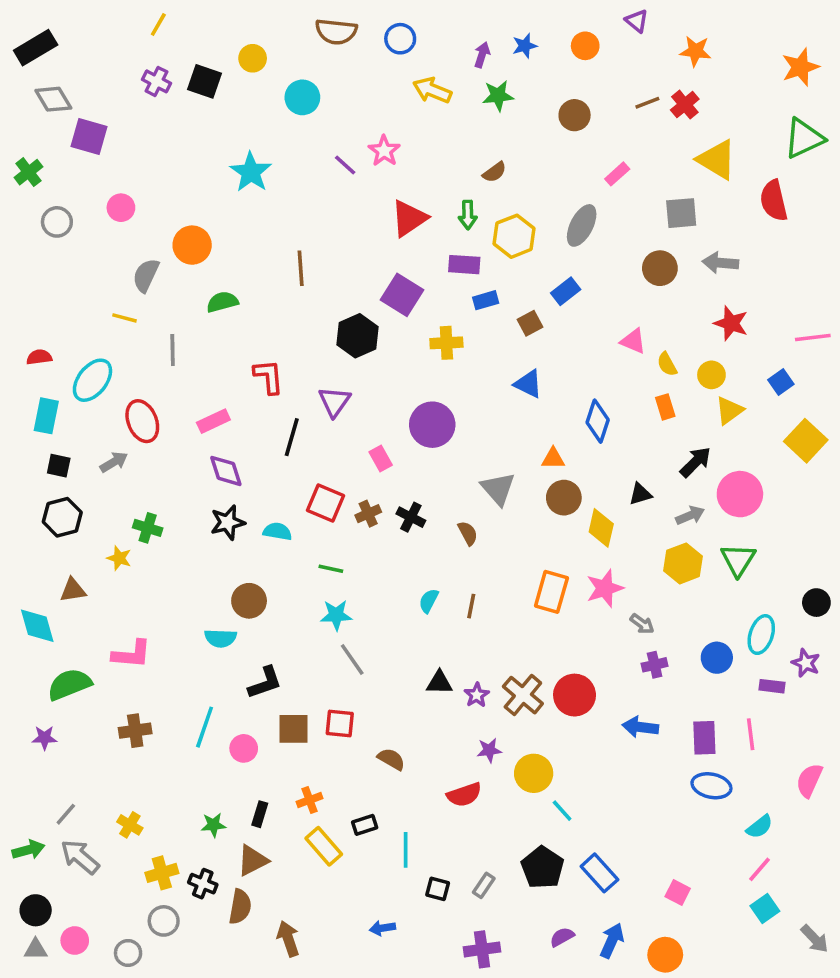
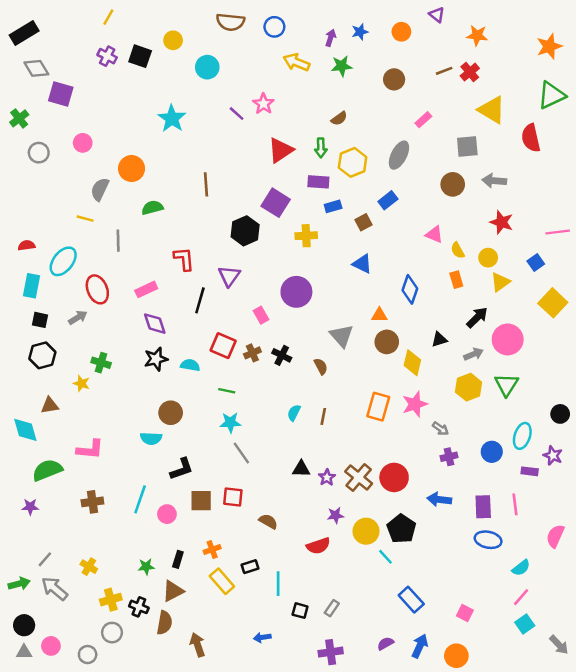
black pentagon: (542, 868) -> (401, 529), moved

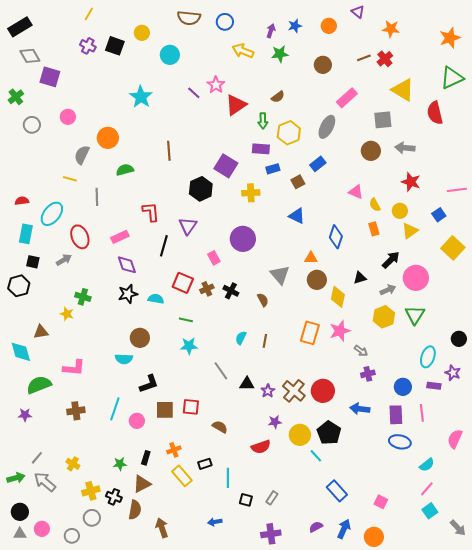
pink rectangle: (423, 120) -> (347, 98), size x1.5
red triangle: (281, 150) -> (236, 105), moved
black hexagon: (42, 355) -> (19, 286), moved
blue circle: (492, 452) -> (403, 387), moved
gray line: (241, 453) -> (221, 371), moved

